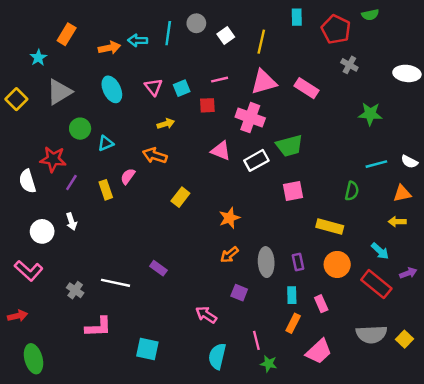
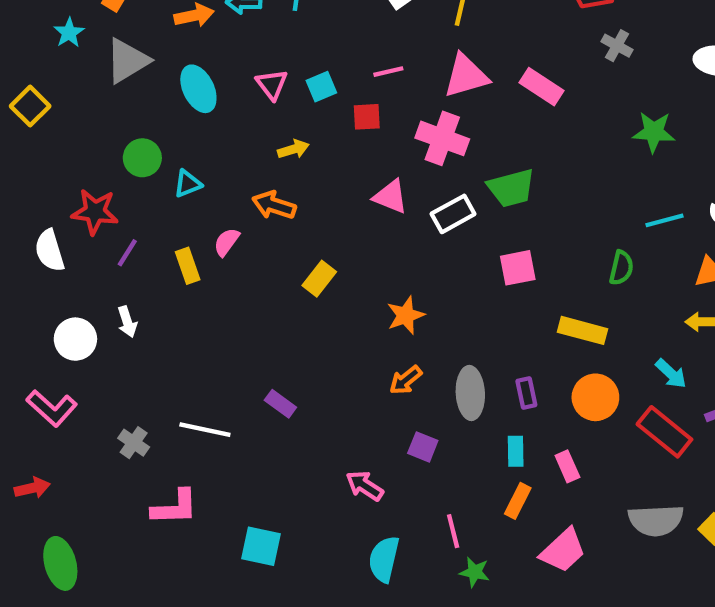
gray triangle: (59, 92) -> (127, 61), moved

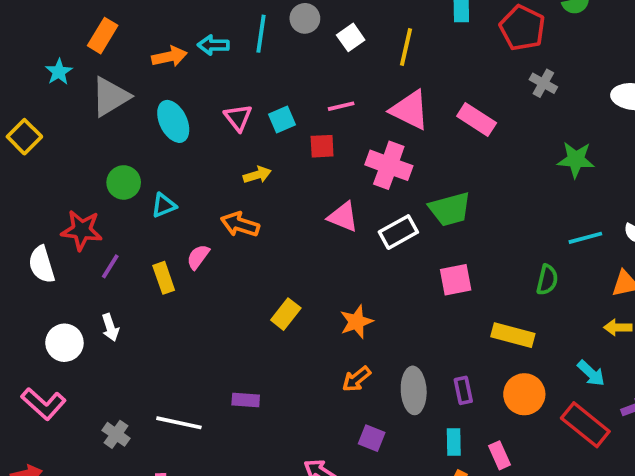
pink triangle: (466, 76) -> (410, 110), turned 42
yellow rectangle: (319, 279) -> (286, 314), moved
purple rectangle: (280, 404) -> (246, 400), turned -32

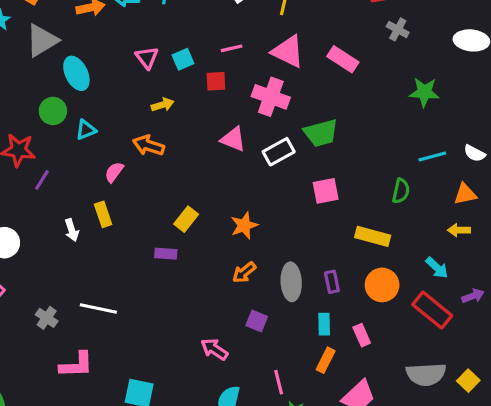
cyan ellipse: (173, 121) -> (76, 73), moved
yellow rectangle: (164, 278) -> (103, 214), moved
white arrow: (110, 327) -> (72, 230), moved
purple rectangle: (246, 400) -> (166, 254), moved

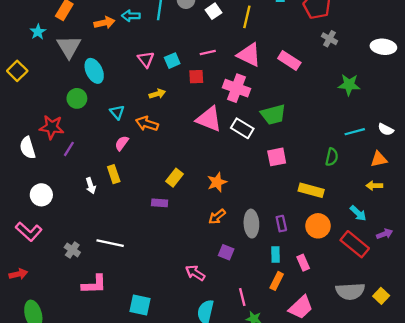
gray triangle: (42, 40) -> (69, 47), turned -30
cyan triangle: (86, 130) -> (117, 112), moved, turned -49
pink triangle: (233, 139) -> (209, 119), size x1.4
white rectangle: (279, 152) -> (242, 128), turned 60

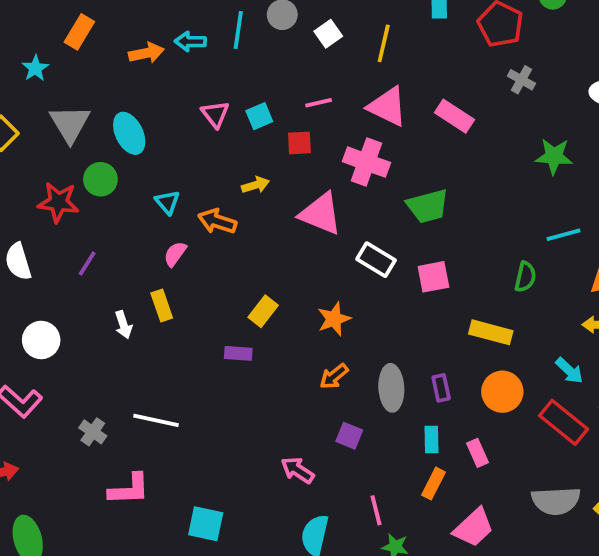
gray triangle: (69, 47) -> (70, 124), moved
yellow arrow: (157, 94) -> (255, 185), moved
red star: (52, 127) -> (58, 202), moved
white rectangle: (242, 128) -> (376, 260), moved

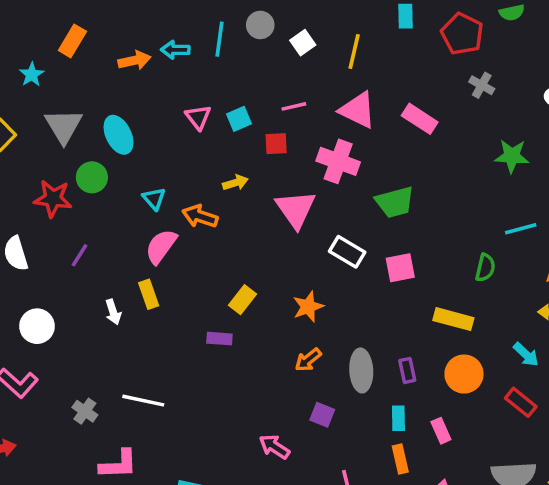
pink triangle: (321, 214) -> (296, 209), turned 33
pink semicircle: (175, 254) -> (161, 246), size x1.5
red rectangle: (564, 422) -> (521, 402), size x0.7
orange rectangle: (433, 484) -> (400, 459), turned -40

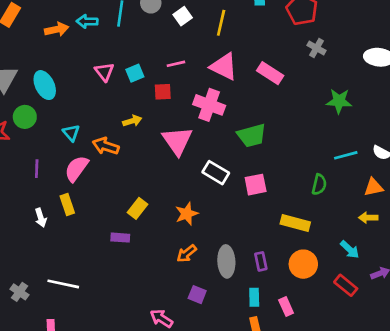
purple line: (80, 255) -> (37, 169), moved, turned -30

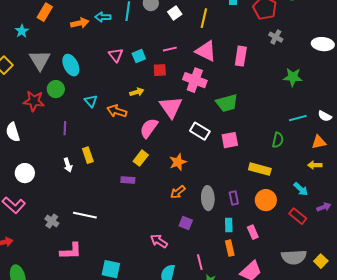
pink rectangle: (270, 73) -> (241, 56), turned 66
pink semicircle: (77, 169) -> (149, 128), moved

